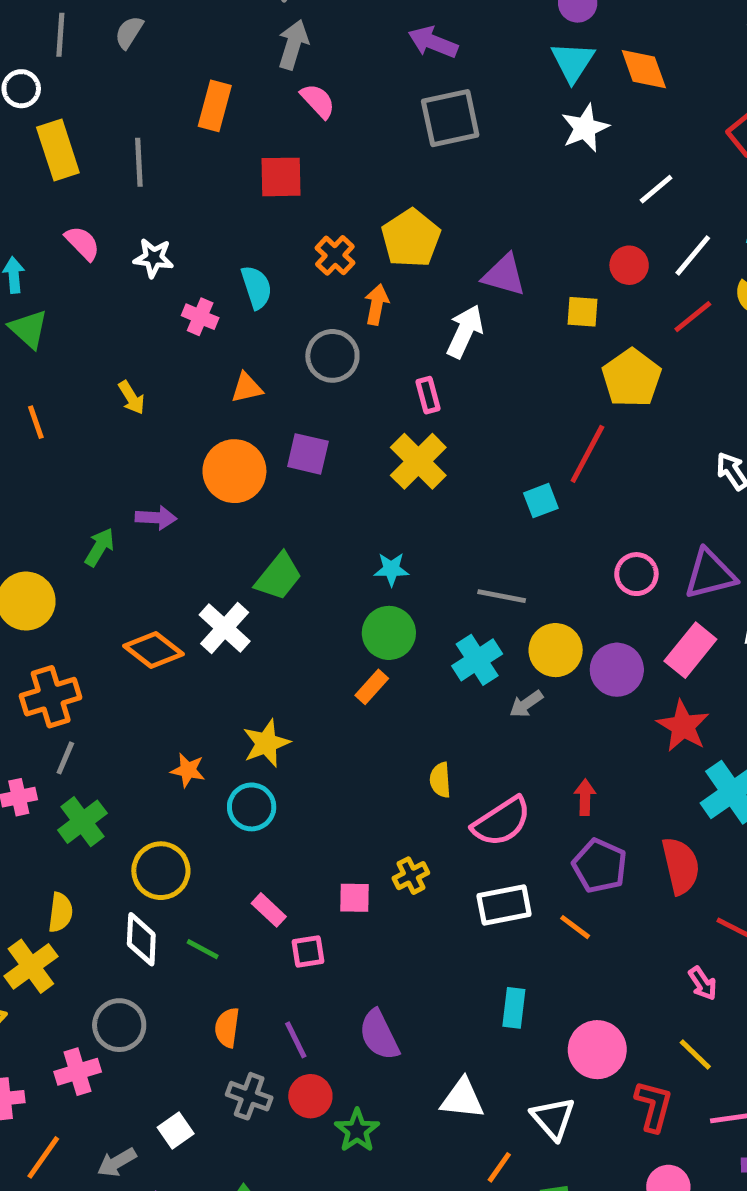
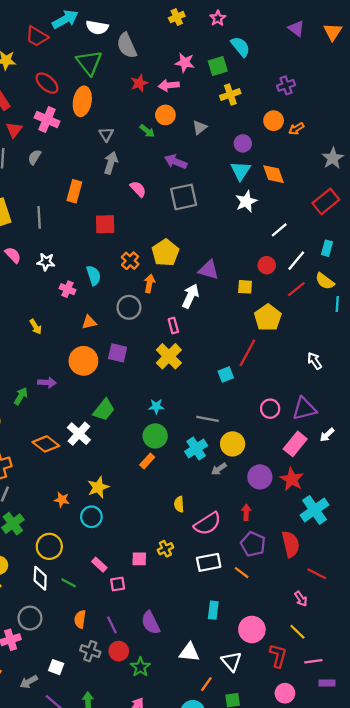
pink semicircle: (318, 101) -> (138, 189), moved
purple circle: (617, 670) -> (260, 477), moved
white square: (176, 1131) -> (56, 667), turned -35

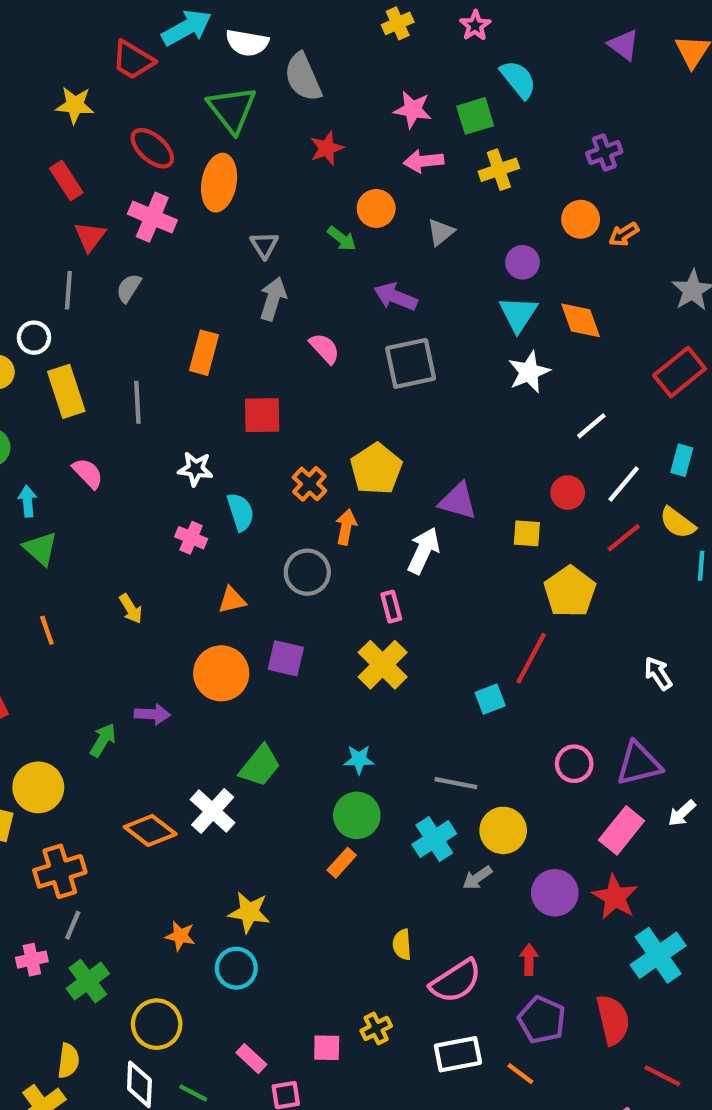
pink arrow: (169, 85) -> (424, 161), moved
white star: (46, 262) -> (195, 469), moved
yellow star: (98, 487) -> (249, 912), turned 30

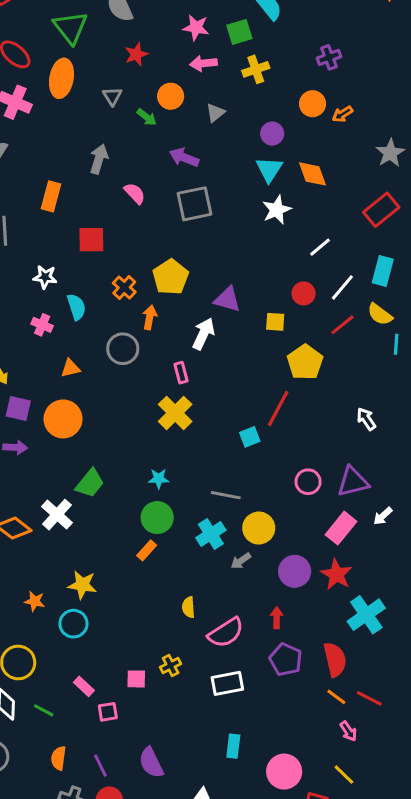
gray triangle: (264, 245) -> (112, 96), moved
cyan rectangle: (682, 460) -> (383, 271), size x1.4
purple square: (286, 658) -> (18, 408), moved
orange line: (520, 1074) -> (336, 697), moved

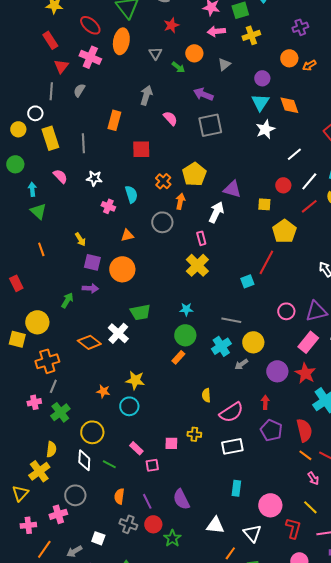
white star: (45, 277) -> (94, 178), moved
green trapezoid: (90, 483) -> (140, 312), turned 40
yellow cross: (171, 665) -> (194, 434), turned 32

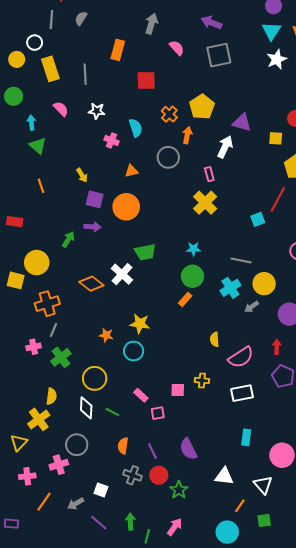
red rectangle: (16, 283) -> (15, 222), turned -56

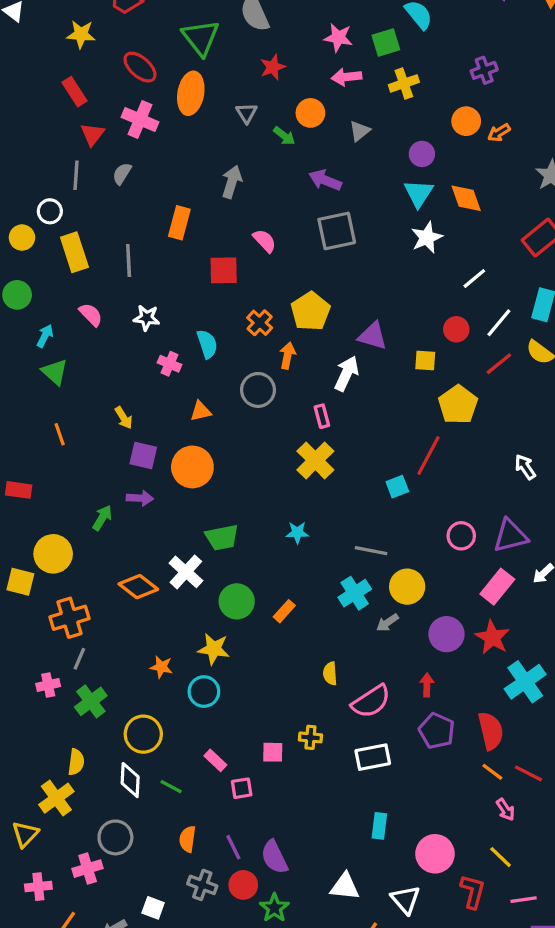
pink semicircle: (177, 48) -> (265, 241), moved
cyan arrow: (31, 123) -> (45, 336), turned 32
green circle: (192, 276) -> (237, 601), moved
purple semicircle: (188, 449) -> (274, 857), moved

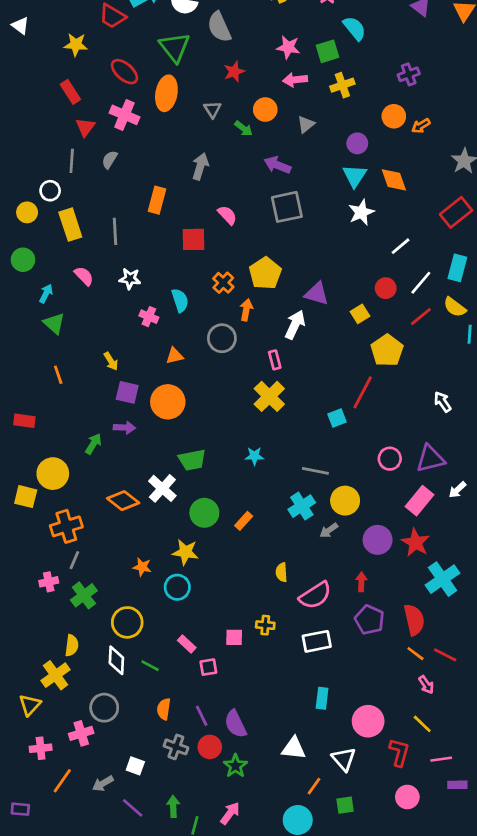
yellow square: (425, 360) -> (360, 314), turned -36

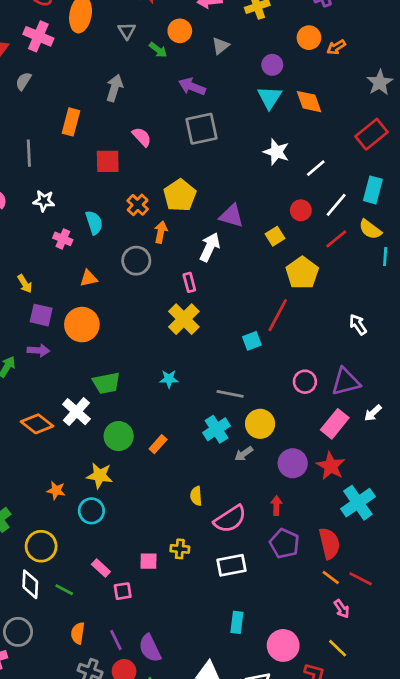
white star: (361, 212) -> (276, 152), moved, turned -30

